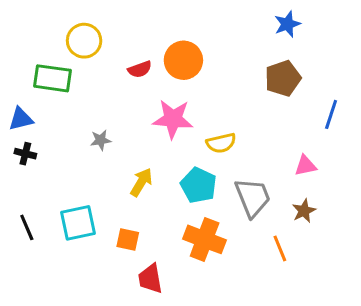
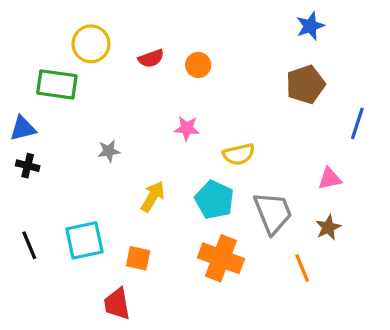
orange circle: (183, 60) -> (198, 65), size x0.6
red semicircle: (140, 69) -> (151, 58), moved
pink star: (173, 119) -> (187, 128), size x0.6
red trapezoid: (150, 279) -> (117, 304), moved

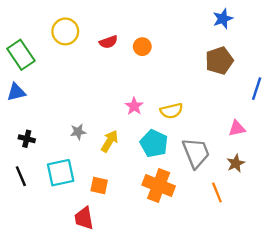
green rectangle: (57, 84) -> (21, 55), moved, turned 48
pink star: (187, 128) -> (134, 106), moved, turned 30
gray star: (109, 151) -> (78, 132), moved
black cross: (28, 166) -> (27, 139), moved

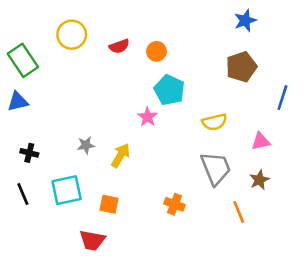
yellow semicircle: (171, 111) -> (214, 122), moved
cyan pentagon: (154, 143) -> (169, 90), moved
orange cross: (159, 186) -> (175, 204), size x0.6
red trapezoid: (84, 218) -> (92, 240), turned -70

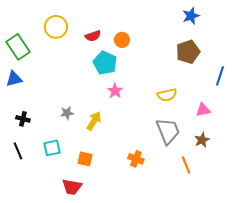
cyan pentagon: (169, 90) -> (105, 63), moved
cyan square: (67, 190) -> (52, 148), size x0.7

